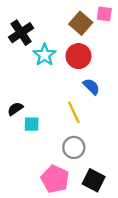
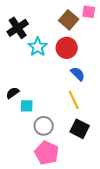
yellow line: (74, 112) -> (74, 100), moved
gray circle: (74, 147) -> (44, 126), moved
black square: (94, 180) -> (80, 129), moved

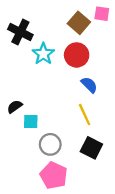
black cross: (18, 28) -> (20, 32), turned -30

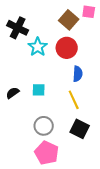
blue semicircle: (89, 85) -> (78, 74), turned 49
cyan square: (31, 121) -> (39, 90), moved

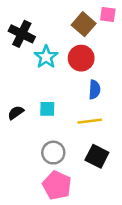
yellow line: (74, 100) -> (90, 121), turned -72

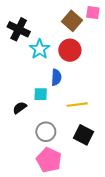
blue semicircle: (94, 90) -> (56, 77), moved
black semicircle: (16, 113) -> (20, 108), moved

